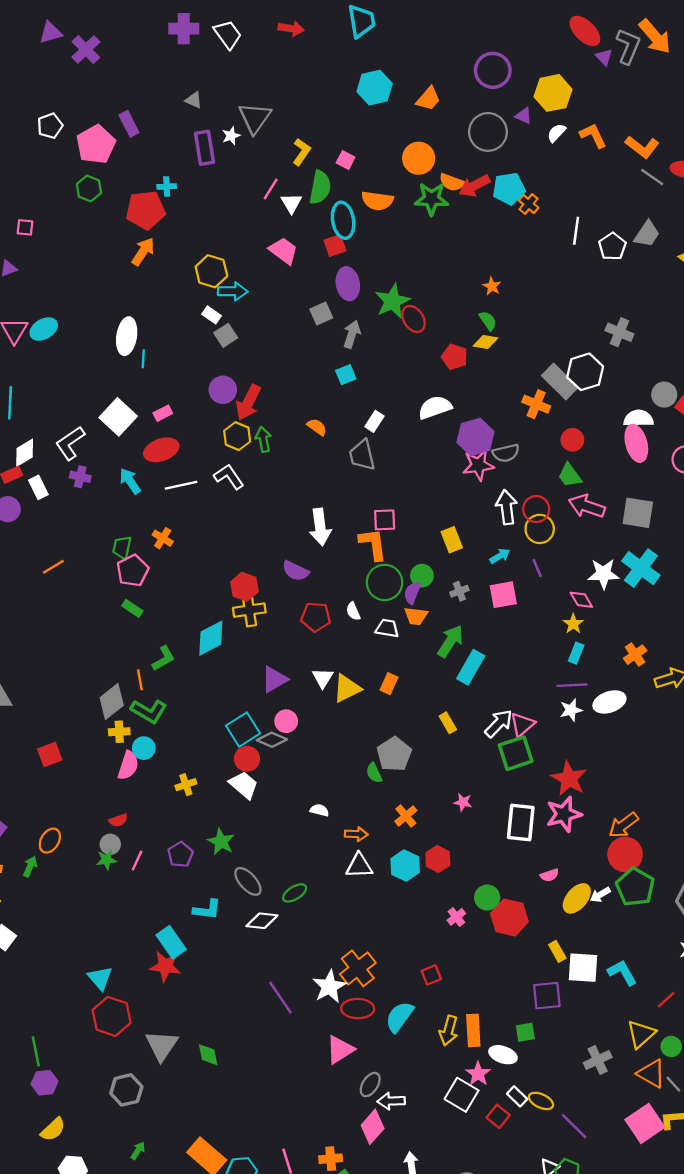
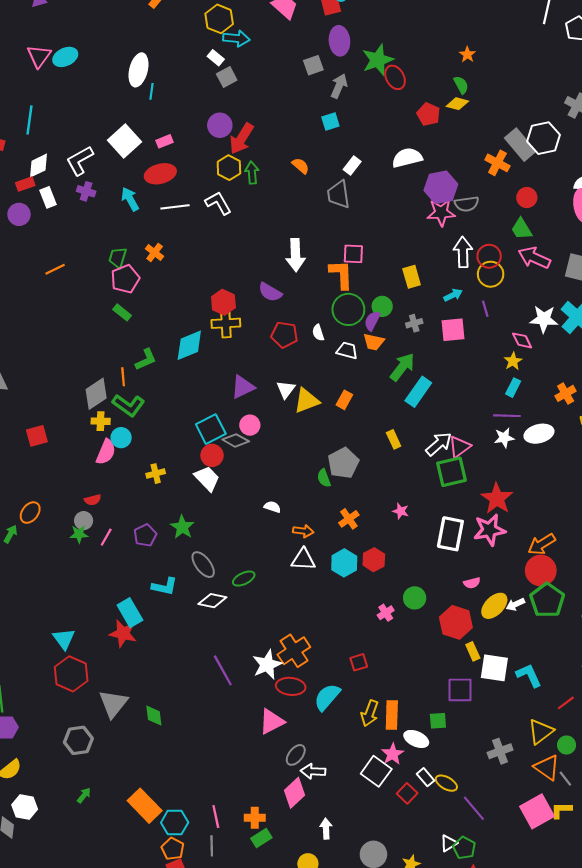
red hexagon: (509, 918) -> (456, 622), moved

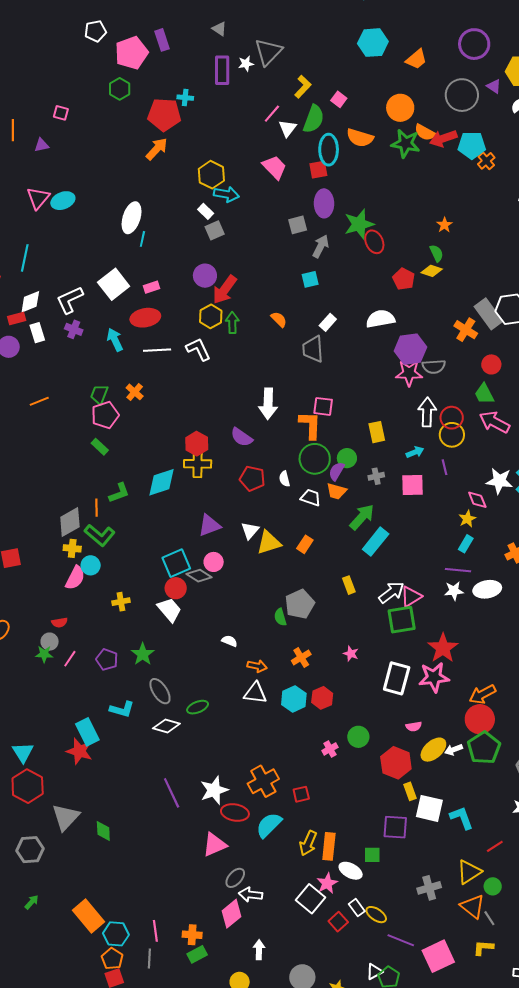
purple pentagon: (145, 535) -> (107, 660), turned -30
orange cross: (294, 651) -> (263, 781), moved
purple line: (474, 808) -> (401, 940), turned -32
pink square: (537, 811) -> (438, 956), moved

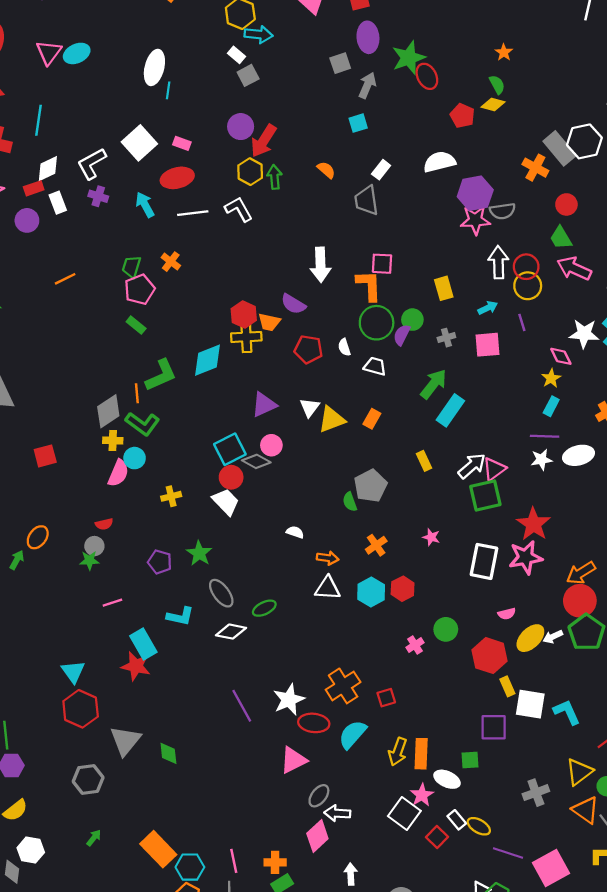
pink rectangle: (151, 287) -> (182, 143), turned 42
orange trapezoid: (336, 491) -> (269, 322), moved
green L-shape: (119, 493) -> (161, 375), size x1.4
pink line: (70, 659) -> (112, 603), moved, turned 42

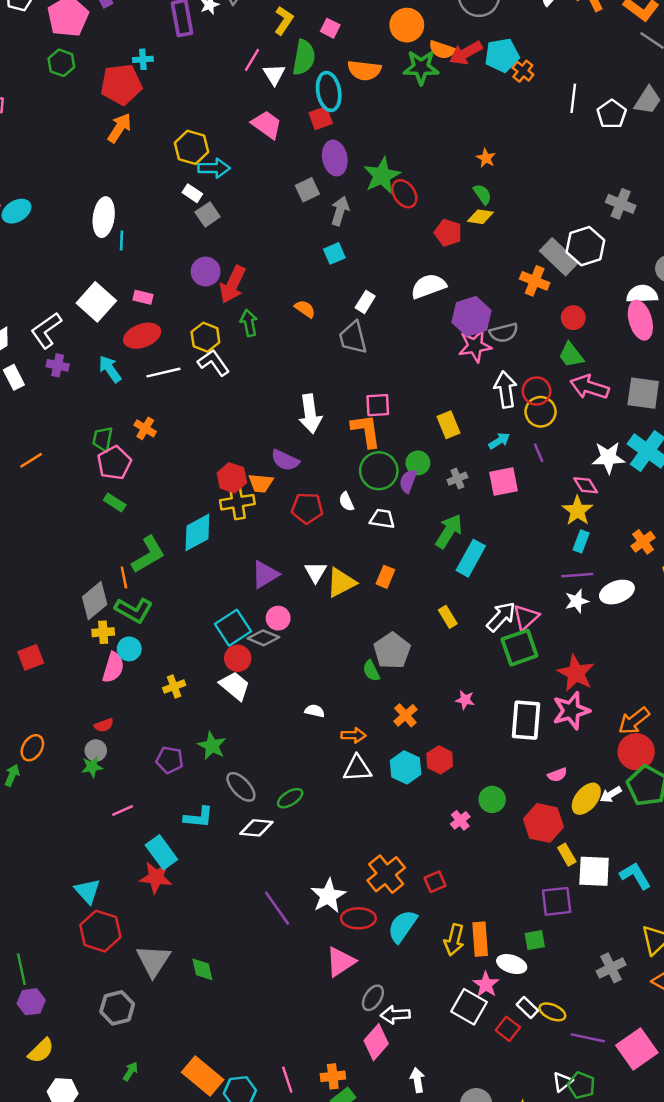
yellow hexagon: (250, 172) -> (205, 337), moved
yellow star: (551, 378) -> (578, 511), size x1.4

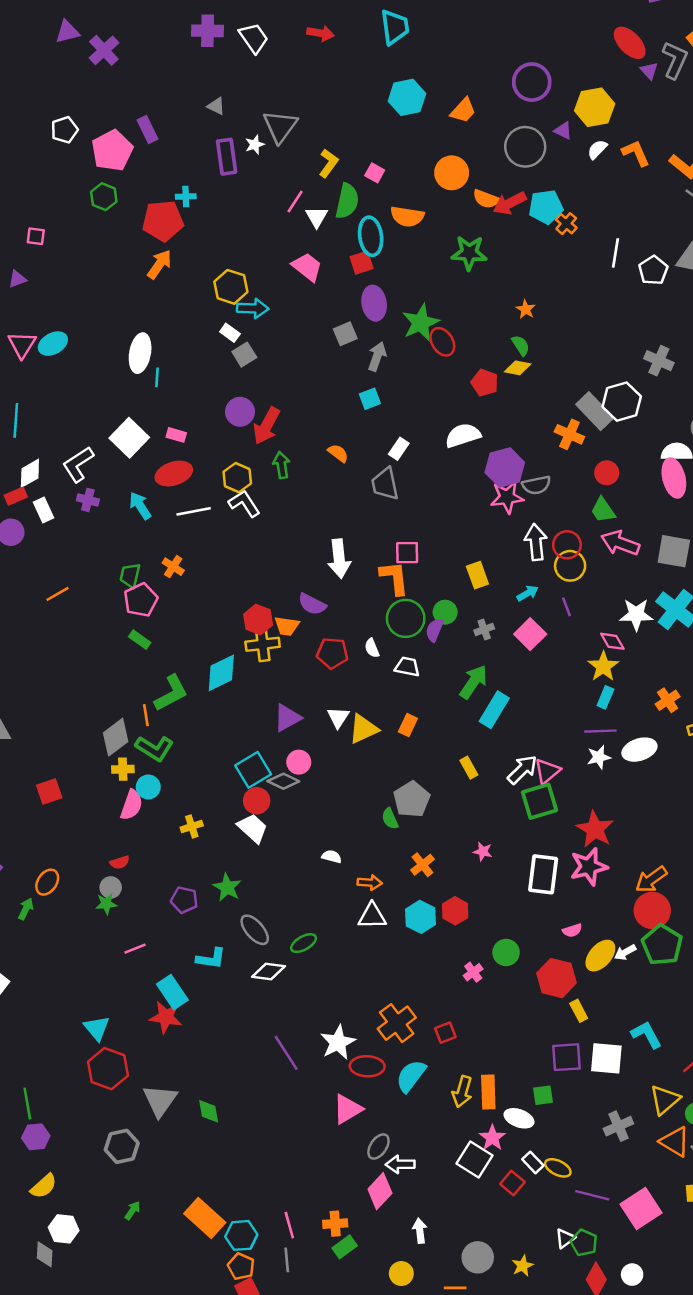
green star: (421, 67) -> (469, 253), moved
pink square: (504, 481) -> (530, 634), turned -36
white square: (594, 871) -> (606, 1058), moved

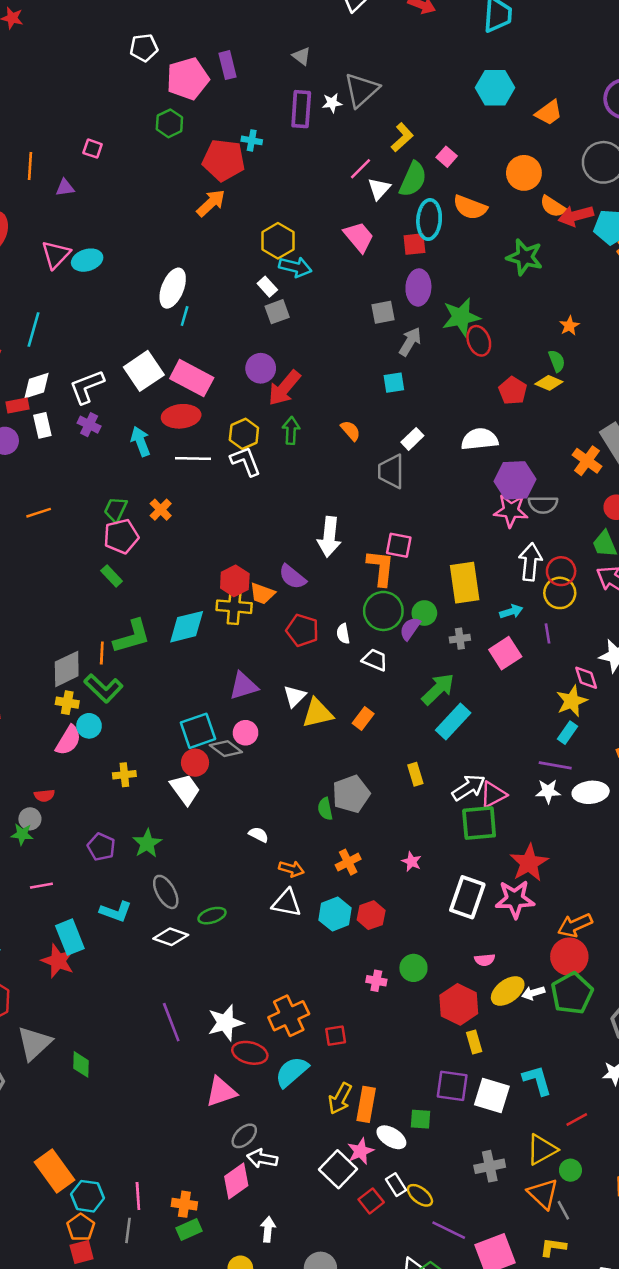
pink rectangle: (176, 435) -> (192, 378), size x2.0
yellow rectangle: (477, 575) -> (465, 583), size x1.5
pink cross: (473, 972) -> (376, 981), turned 36

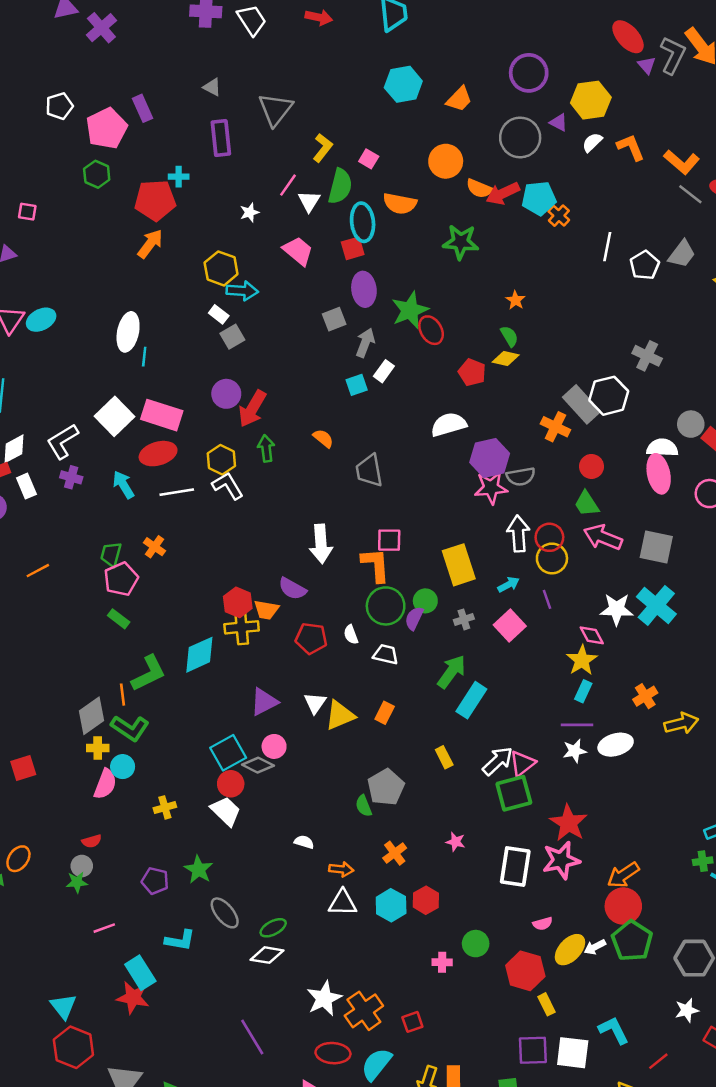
white star: (332, 103) -> (250, 212), moved
white rectangle: (412, 439) -> (384, 371), moved
white diamond: (171, 937) -> (267, 955), moved
white star: (225, 1023) -> (324, 998), moved

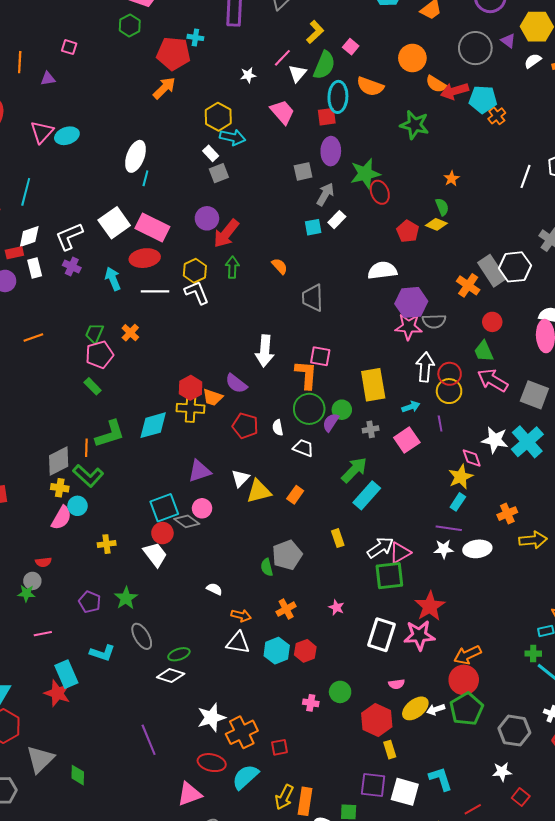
white line: (607, 247) -> (526, 176), moved

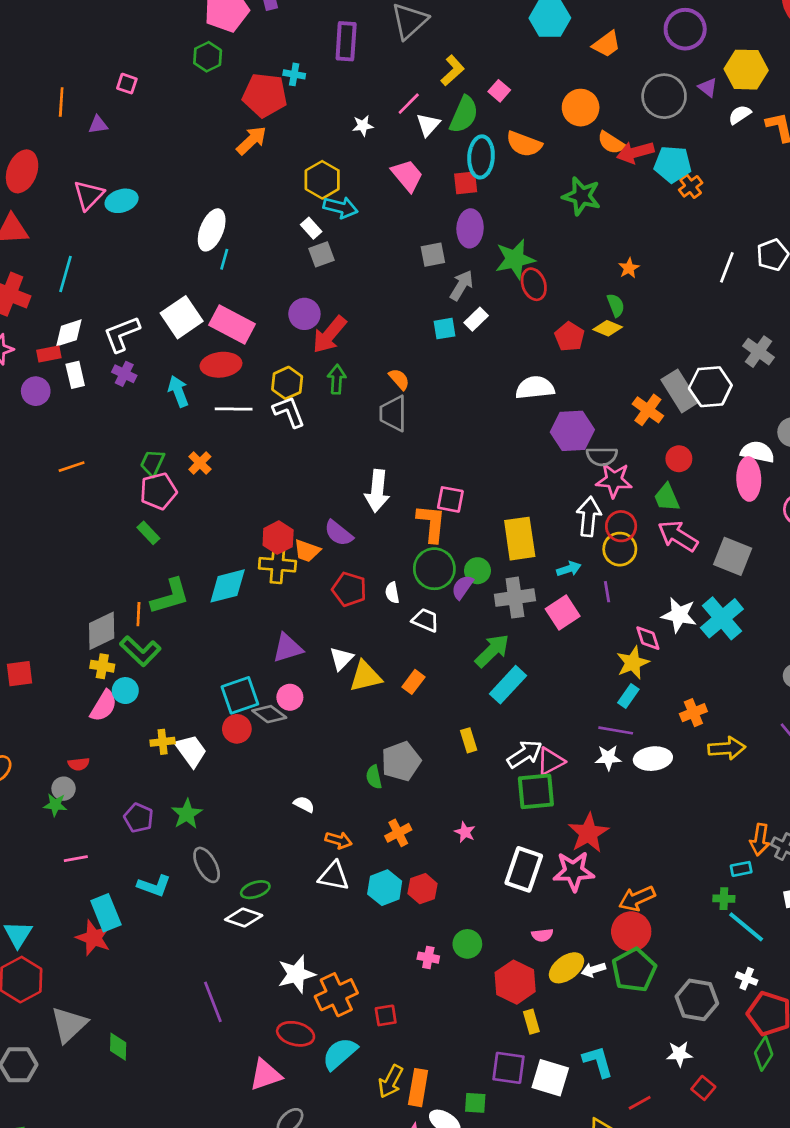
gray trapezoid: (313, 298) -> (393, 413), moved
pink star: (409, 327) -> (614, 480), moved
gray cross: (371, 429) -> (515, 598), size x1.8
white trapezoid: (155, 554) -> (191, 751), moved

